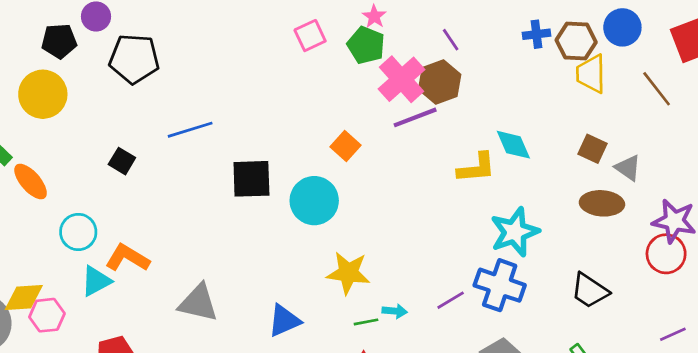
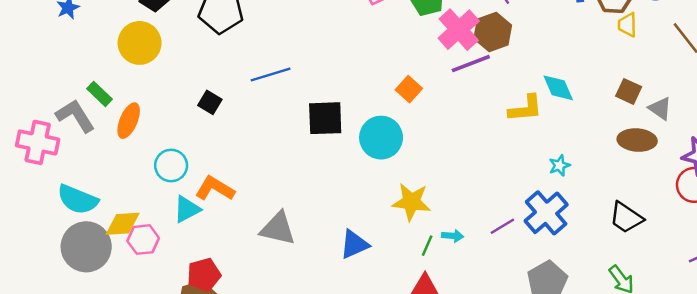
yellow trapezoid: (591, 74) -> (627, 25), size x0.7
orange ellipse: (31, 182) -> (129, 121), turned 64
cyan star: (515, 232) -> (559, 165), size x0.5
blue cross: (500, 285) -> (546, 213), turned 30
green line: (366, 322) -> (427, 246), turned -55

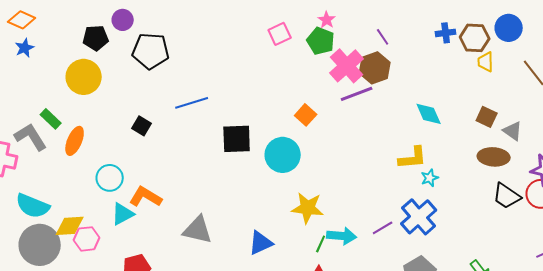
yellow L-shape: (525, 108) -> (413, 158), moved
black trapezoid: (626, 218) -> (507, 196), moved
cyan arrow: (453, 236) -> (342, 236), size x1.6

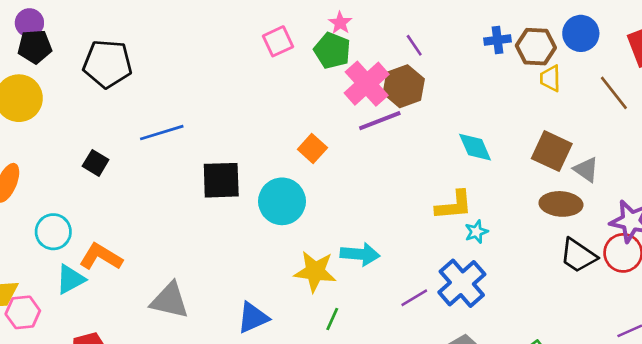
purple circle: (123, 20) -> (29, 23), moved
brown square: (487, 117) -> (552, 151), size x1.4
cyan arrow: (342, 236) -> (360, 254), moved

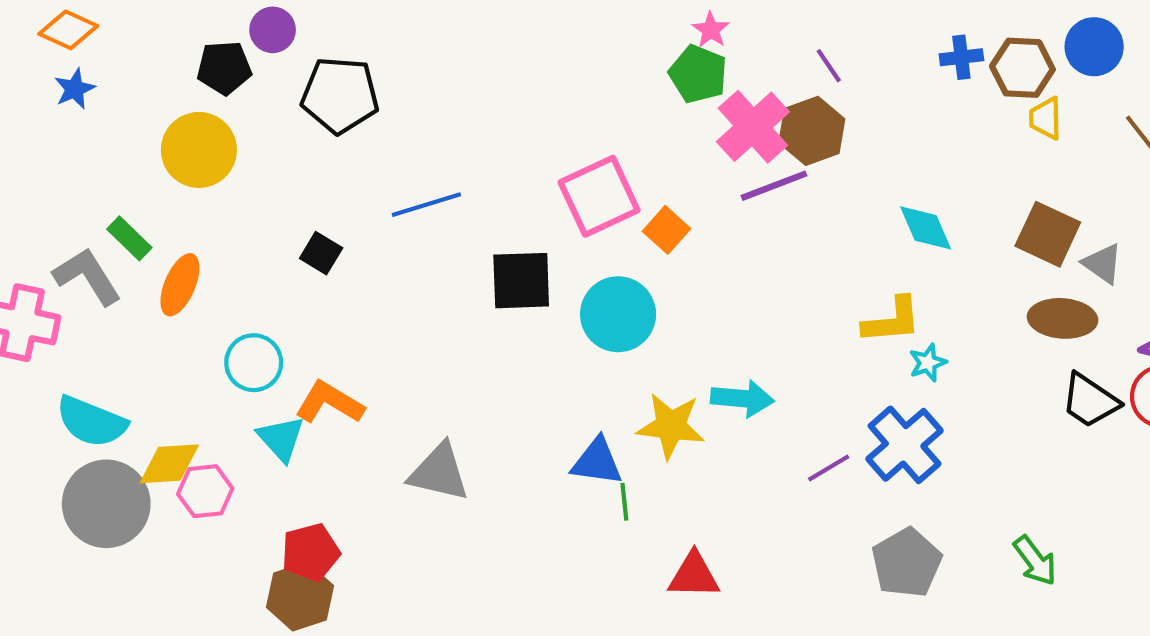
purple circle: (29, 23) -> (273, 30), moved
pink square: (278, 41) -> (599, 196), moved, size x1.6
cyan triangle: (70, 279) -> (281, 439), turned -44
blue triangle: (253, 318) -> (597, 462), moved, turned 32
green line: (332, 319) -> (624, 502), moved, turned -30

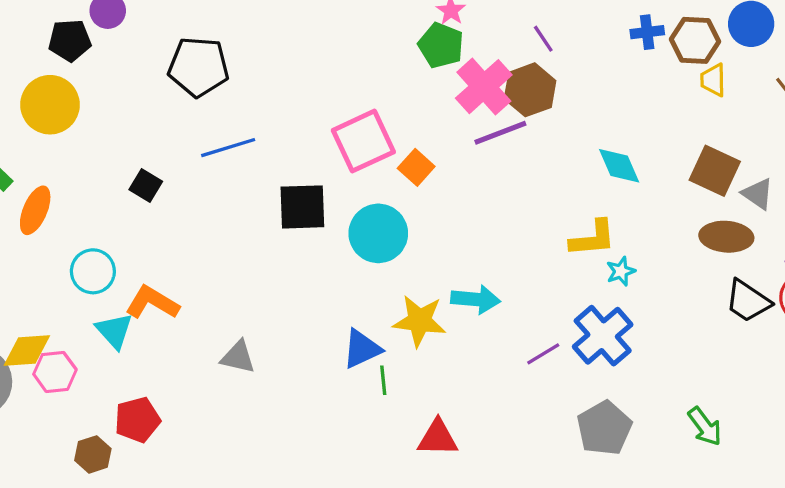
black pentagon: (340, 95) -> (198, 67), moved
blue triangle: (597, 462) -> (362, 349), turned -33
gray triangle: (439, 472) -> (238, 357), size x0.7
brown hexagon: (300, 596) -> (93, 454), moved, size x0.7

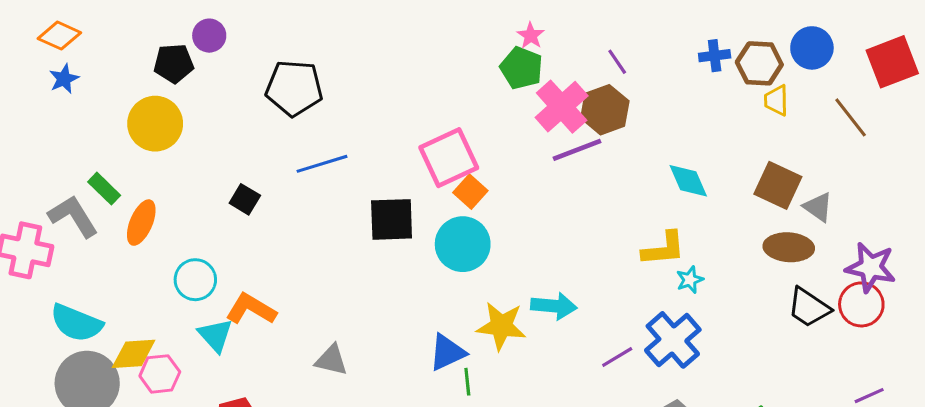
orange square: (416, 167) -> (470, 192), moved

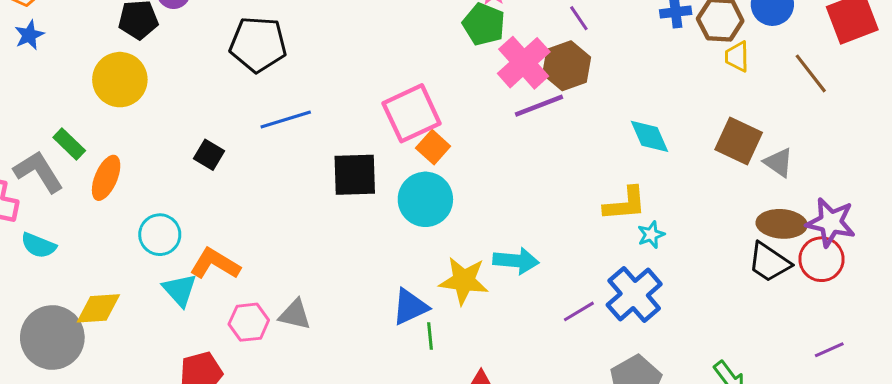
brown ellipse: (789, 247) -> (782, 224), moved
cyan semicircle: (76, 323) -> (39, 245), moved, size x0.7
pink hexagon: (160, 374) -> (249, 322), moved

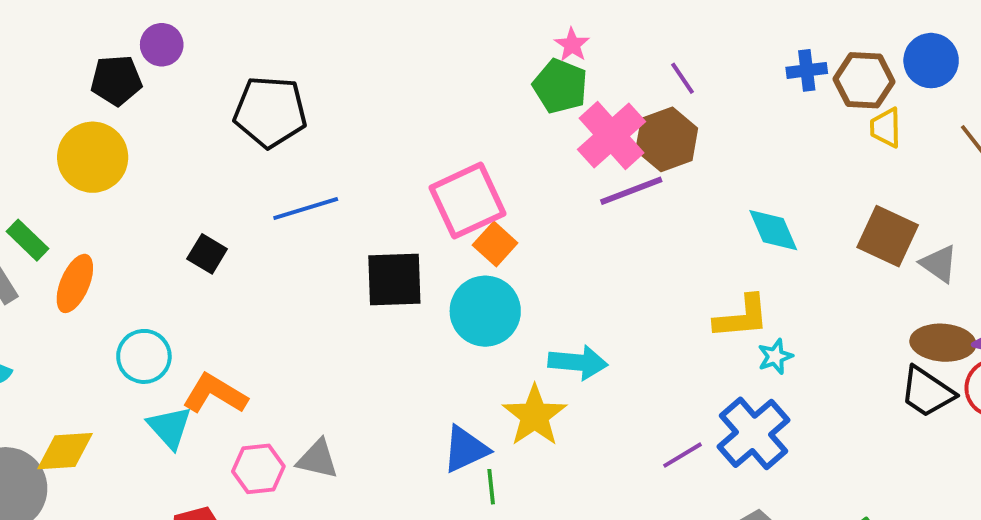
cyan arrow: (516, 261) -> (578, 362), moved
yellow star: (464, 281) -> (535, 416), turned 30

